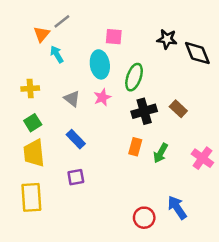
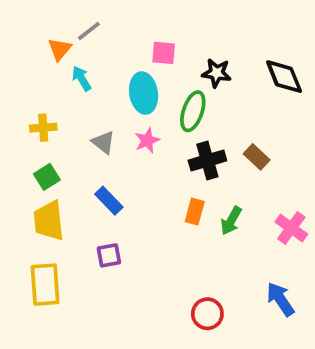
black star: (167, 39) -> (217, 73), moved
blue arrow: (177, 208) -> (280, 299), moved

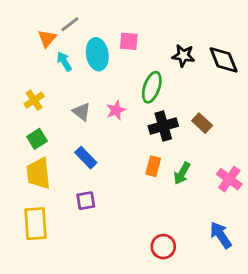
black star: (217, 73) -> (183, 56), moved
cyan ellipse: (144, 93) -> (97, 54), moved
yellow cross: (43, 128) -> (34, 100), turned -30

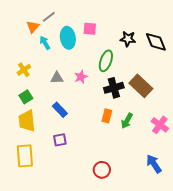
gray triangle: (81, 112) -> (57, 78), turned -40
brown rectangle: (202, 123) -> (141, 86), size x1.6
red circle: (163, 247) -> (102, 170), moved

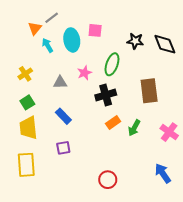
pink star: (81, 77) -> (84, 73), moved
brown rectangle: (141, 86) -> (149, 91), turned 40
black cross: (114, 88) -> (106, 95), moved
orange rectangle: (107, 116) -> (113, 123), turned 40

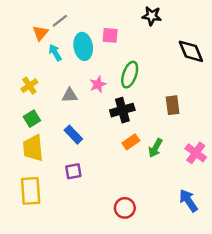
black star: (135, 41) -> (152, 16), moved
brown rectangle: (149, 91) -> (173, 105), size x0.7

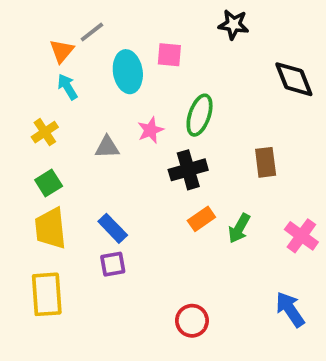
cyan arrow: (55, 53) -> (67, 87), moved
blue rectangle: (73, 135) -> (113, 228), moved

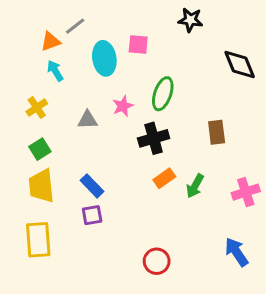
orange triangle: (62, 51) -> (51, 41), turned 30
pink cross: (301, 236) -> (246, 192), turned 36

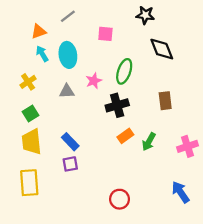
gray line: (75, 26) -> (68, 16), moved
cyan ellipse: (104, 58) -> (68, 55), moved
black diamond: (240, 65) -> (162, 49), moved

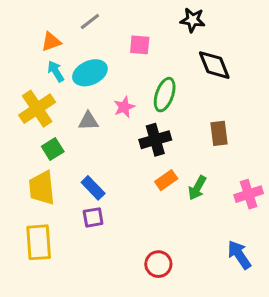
cyan ellipse: (68, 55) -> (90, 73), turned 75
yellow cross: (28, 82) -> (37, 109), size x1.6
green square: (30, 114) -> (53, 149), moved

